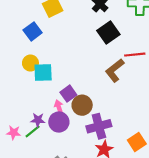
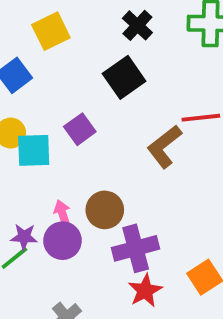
black square: (108, 32) -> (124, 77), moved
purple square: (68, 94) -> (80, 129), moved

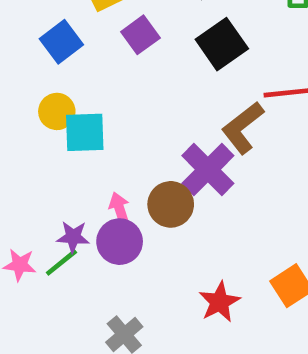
black square: (124, 77) -> (222, 44), moved
purple square: (80, 129) -> (140, 35), moved
purple cross: (136, 248) -> (208, 170), moved, turned -30

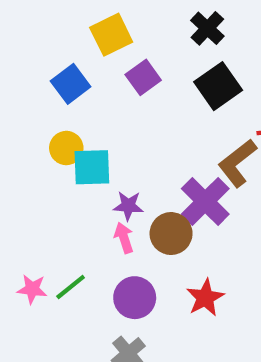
purple star: (73, 237) -> (128, 206), moved
purple circle: (120, 242) -> (135, 298), moved
red star: (219, 302) -> (205, 298), moved

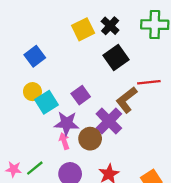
yellow square: (111, 35) -> (83, 29), moved
purple square: (143, 77) -> (81, 95), moved
cyan square: (92, 167) -> (47, 102), turned -30
purple star: (128, 206) -> (67, 123), size x1.5

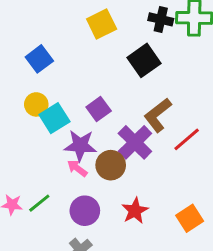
black cross: (110, 26) -> (161, 19), moved, turned -30
red line: (149, 82) -> (187, 139), moved, turned -35
pink arrow: (64, 141) -> (77, 168), turned -35

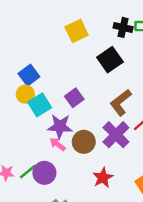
blue square: (39, 59) -> (29, 75), moved
purple cross: (135, 142) -> (116, 135), moved
purple circle: (85, 211) -> (44, 173), moved

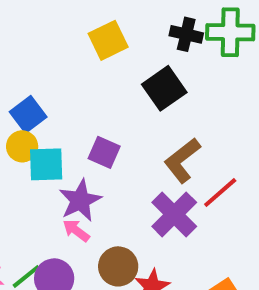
purple square: (74, 98) -> (104, 152), turned -30
cyan square: (40, 105) -> (46, 164), turned 30
purple star: (60, 126) -> (80, 200), turned -30
brown circle: (84, 142) -> (118, 266), moved

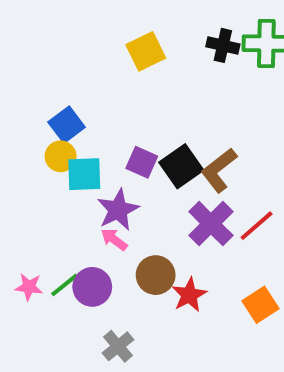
black square: (164, 88) -> (181, 166), moved
red line: (220, 192) -> (257, 226), moved

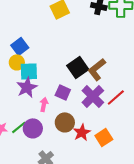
purple square: (142, 162) -> (63, 92), moved
purple star: (118, 210) -> (27, 87), moved
pink arrow: (114, 239) -> (44, 104), turned 64
orange square: (260, 305) -> (104, 137), moved

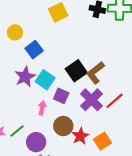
blue square: (20, 46) -> (34, 50), moved
yellow circle: (17, 62) -> (15, 32), moved
cyan square: (29, 71) -> (45, 80), moved, turned 36
purple star: (27, 87) -> (25, 77), moved
purple circle: (33, 128) -> (36, 142), moved

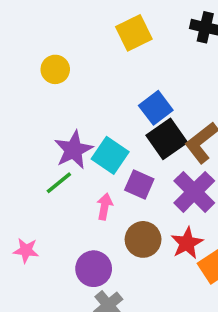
blue square: (34, 50) -> (156, 108), moved
green line: (17, 131) -> (59, 183), moved
red star: (80, 136) -> (187, 243), moved

